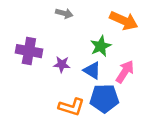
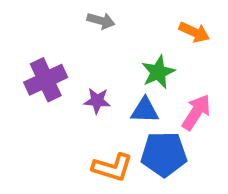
orange arrow: (124, 21) -> (194, 32), size x0.7
purple cross: (29, 51) -> (46, 80), turned -35
blue triangle: (92, 70) -> (145, 110), turned -30

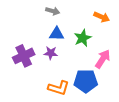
purple cross: (46, 80) -> (24, 56), moved
blue triangle: (145, 110) -> (57, 34), moved

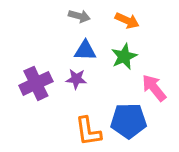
orange arrow: (102, 17) -> (127, 21), moved
pink arrow: (103, 59) -> (154, 88), turned -72
orange L-shape: (59, 88) -> (88, 131), turned 65

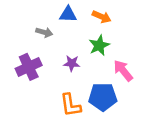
gray arrow: (79, 16) -> (44, 32), moved
blue triangle: (85, 50) -> (68, 14), moved
purple star: (76, 79) -> (72, 63), moved

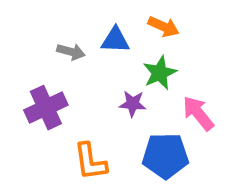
blue triangle: (68, 14) -> (115, 40), moved
purple star: (72, 63) -> (133, 104), moved
orange L-shape: (70, 105) -> (90, 162), moved

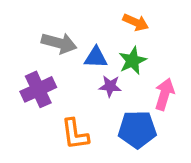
blue triangle: (115, 40) -> (96, 57), moved
gray arrow: (71, 52) -> (59, 43), size x1.5
pink arrow: (198, 113) -> (164, 94), turned 56

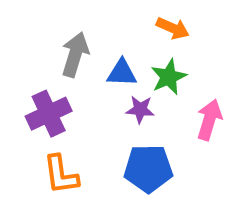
gray arrow: (59, 43) -> (75, 55), turned -88
blue pentagon: (137, 129) -> (148, 169), moved
orange L-shape: (75, 134) -> (61, 175), moved

